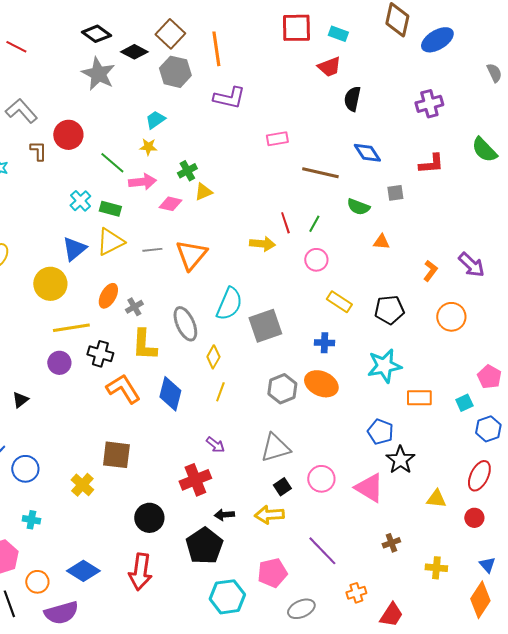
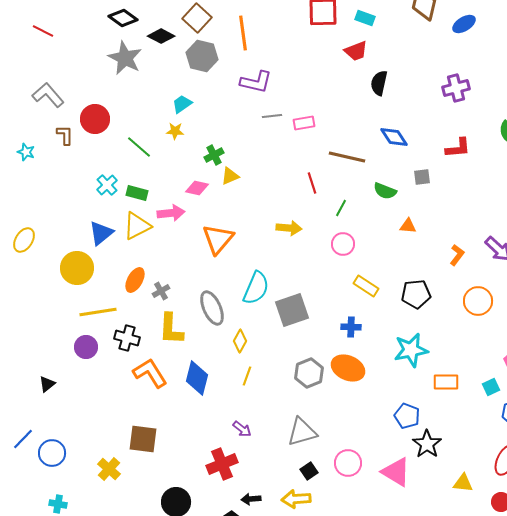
blue ellipse: (437, 40) -> (464, 24), size x0.7
pink arrow: (142, 182) -> (171, 213), moved
red line: (285, 223) -> (312, 183), moved
gray line: (152, 250) -> (272, 116), moved

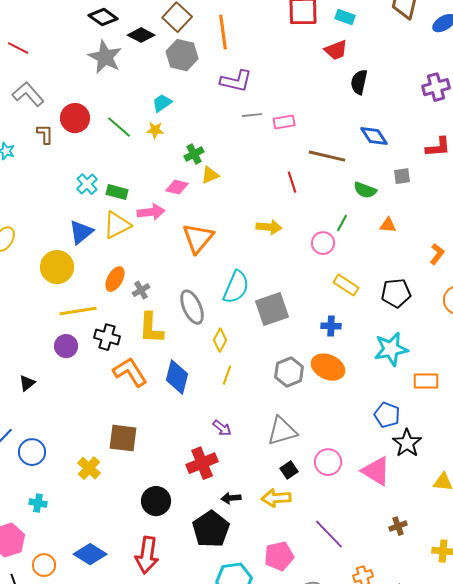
red line: (43, 31) -> (18, 48), moved
green line: (139, 147) -> (119, 127), moved
green line: (341, 208) -> (342, 223), moved

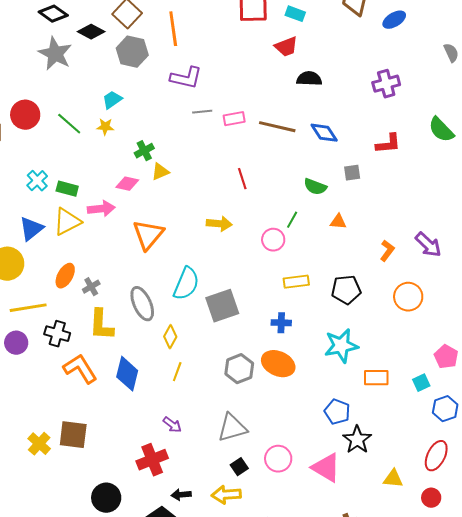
black semicircle: (359, 82) -> (309, 79), turned 80
brown line: (327, 156) -> (277, 127), moved
yellow rectangle: (346, 285) -> (296, 282), turned -40
yellow cross: (89, 468) -> (39, 444), moved

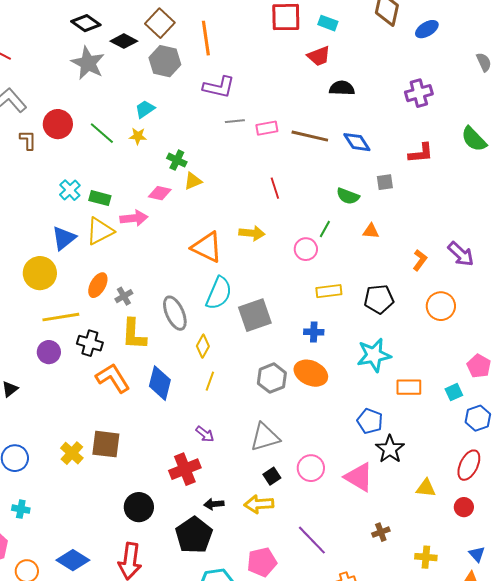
green cross: (144, 151) -> (177, 160), turned -36
orange triangle: (148, 235) -> (207, 247), moved, turned -44

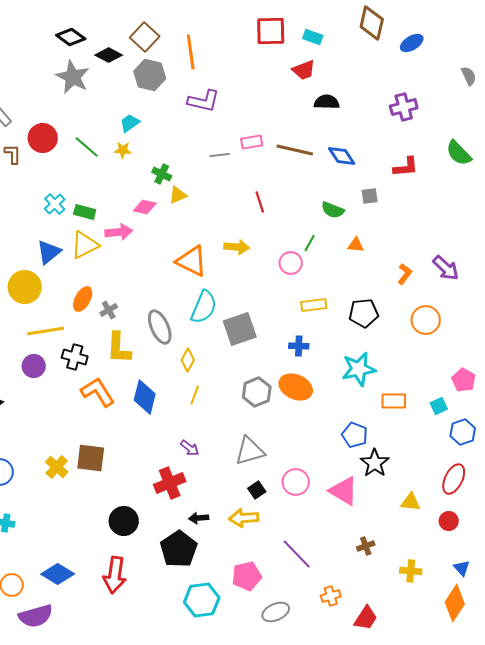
gray line: (235, 121) -> (220, 155), moved

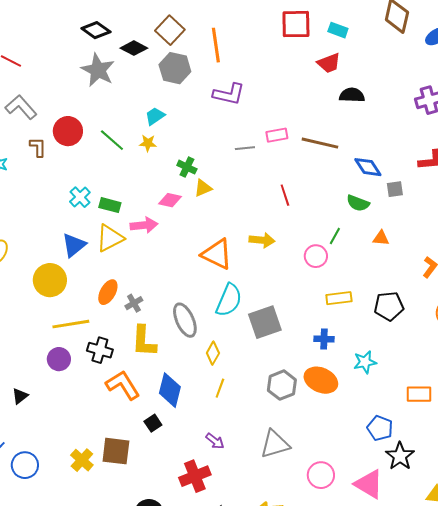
blue diamond: (342, 156) -> (368, 167), moved
cyan star: (359, 369) -> (365, 362), moved, size x0.7
black square: (257, 490) -> (153, 423), moved

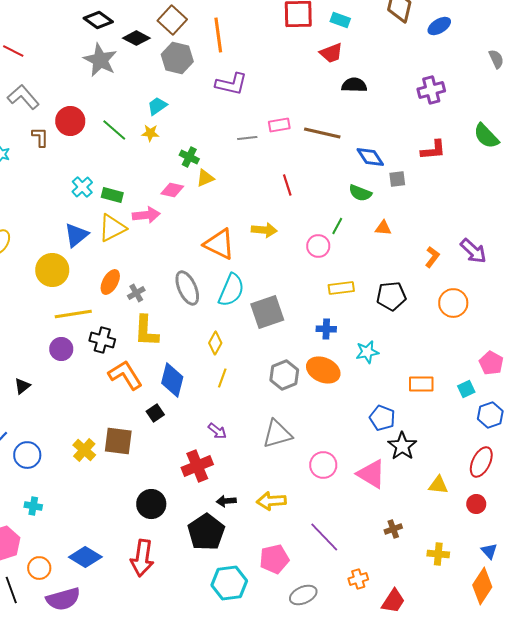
gray ellipse: (185, 320) -> (187, 288), moved

